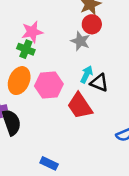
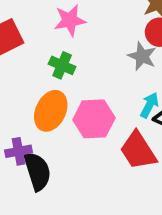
pink star: (32, 32) -> (70, 20), moved

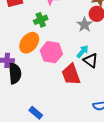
green cross: (62, 65) -> (41, 20), turned 32

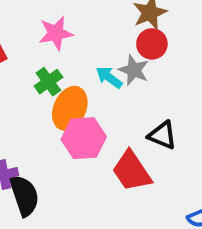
orange ellipse: (29, 43) -> (70, 108), moved
cyan arrow: (83, 52) -> (109, 77), moved, turned -80

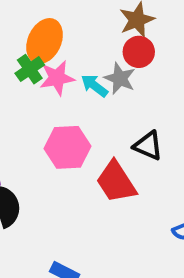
pink star: (56, 33) -> (57, 78), moved
green cross: (48, 82) -> (30, 69), moved
orange ellipse: (70, 108) -> (45, 41), moved

